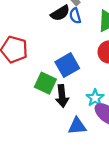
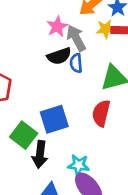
cyan star: (95, 98) -> (79, 165), turned 30

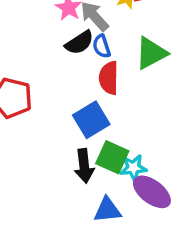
red semicircle: (101, 113) -> (109, 78), moved
green square: (24, 135) -> (112, 157), moved

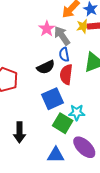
black semicircle: (79, 43) -> (46, 67), moved
black arrow: (84, 166) -> (19, 132), moved
cyan star: (133, 168) -> (77, 112), moved

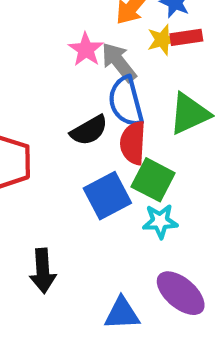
blue semicircle: (64, 55) -> (126, 101), size x1.6
green square: (63, 123) -> (153, 180), moved

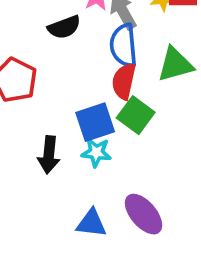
black semicircle: (89, 130) -> (64, 27), moved
cyan star: (160, 221) -> (96, 152), moved
black arrow: (43, 271) -> (49, 155), moved

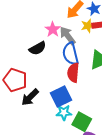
green square: (136, 115) -> (82, 122), moved
black arrow: (49, 155) -> (30, 97), moved, turned 48

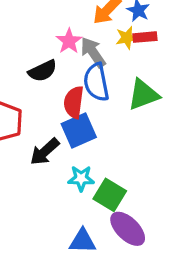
red semicircle: (73, 73) -> (74, 102), moved
black arrow: (30, 97) -> (45, 152), moved
blue square: (61, 97) -> (79, 131), moved

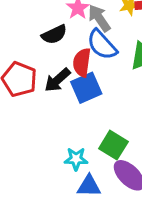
blue semicircle: (96, 82) -> (102, 45), turned -32
black arrow: (45, 152) -> (57, 80), moved
cyan star: (81, 178) -> (76, 159), moved

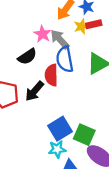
blue semicircle: (102, 45) -> (65, 59), turned 40
blue square: (86, 88) -> (60, 129), moved

